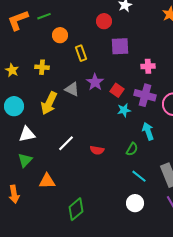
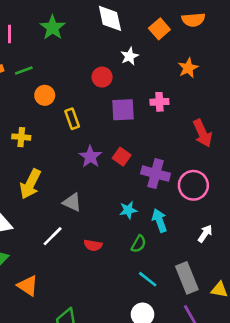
pink cross: (148, 66) -> (159, 102), moved
gray triangle: (72, 89) -> (72, 202), moved
red square: (117, 90) -> (122, 157), moved
cyan star: (124, 110) -> (128, 210), moved
orange triangle: (47, 181) -> (28, 286), turned 36

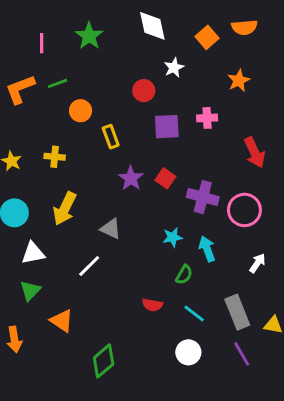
red semicircle: (93, 245) -> (152, 305), moved

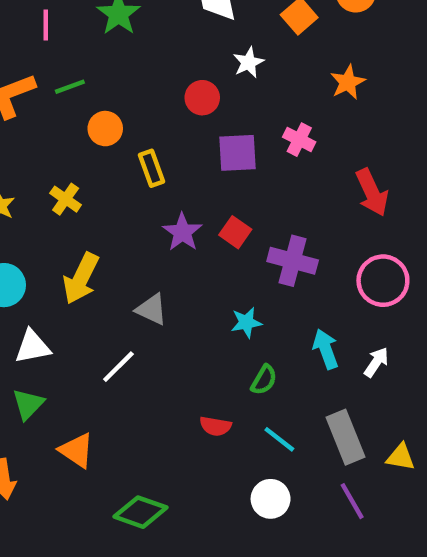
pink cross: (207, 118) -> (299, 140), turned 30
yellow cross: (55, 157) -> (66, 199), turned 30
pink circle: (244, 210) -> (383, 281), moved
cyan arrow: (207, 249) -> (326, 349), moved
green diamond: (104, 361) -> (140, 512), turned 60

